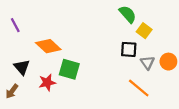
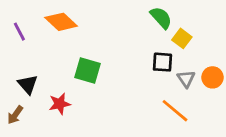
orange diamond: (48, 46) -> (61, 22), moved
green square: (69, 69) -> (87, 70), moved

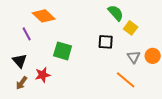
purple line: (19, 32) -> (27, 34), moved
black square: (162, 62) -> (106, 42), moved
brown arrow: (15, 115) -> (22, 83), moved

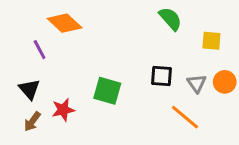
yellow square: (131, 28) -> (211, 41), moved, turned -32
black square: (106, 42) -> (162, 76), moved
green square: (63, 51) -> (107, 91), moved

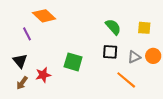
green semicircle: (170, 19) -> (113, 27), moved
gray triangle: (197, 83) -> (134, 57), turned 40

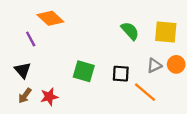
yellow square: (144, 28) -> (166, 32), size x1.5
black square: (110, 52) -> (121, 74), moved
red star: (43, 75) -> (49, 97), moved

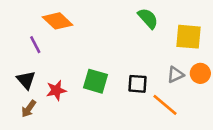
green semicircle: (130, 31) -> (148, 18), moved
red star: (49, 97) -> (56, 90), moved

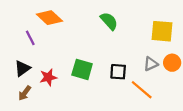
green semicircle: (148, 18) -> (109, 21), moved
black triangle: (26, 80) -> (22, 68), turned 36

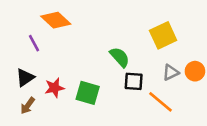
green semicircle: (109, 21) -> (120, 57), moved
yellow square: (162, 31) -> (163, 35), moved, turned -30
green square: (82, 69) -> (88, 93), moved

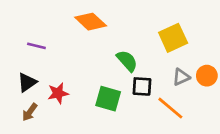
orange diamond: (56, 20) -> (91, 22), moved
purple line: (34, 43) -> (36, 46), turned -48
green square: (88, 93) -> (108, 99), moved

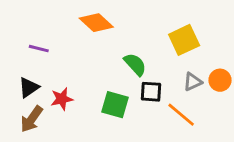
brown arrow: (30, 112) -> (32, 119), size x1.4

